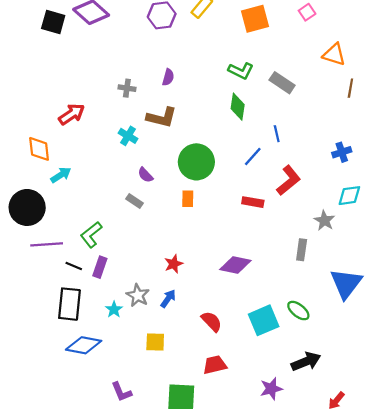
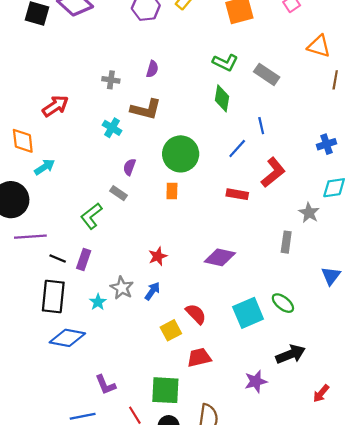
purple semicircle: (145, 175) -> (129, 167), turned 63
green L-shape: (91, 235) -> (91, 216), moved
blue triangle: (346, 283) -> (331, 276), size x0.6
yellow square: (155, 342) -> (171, 330), moved, turned -30

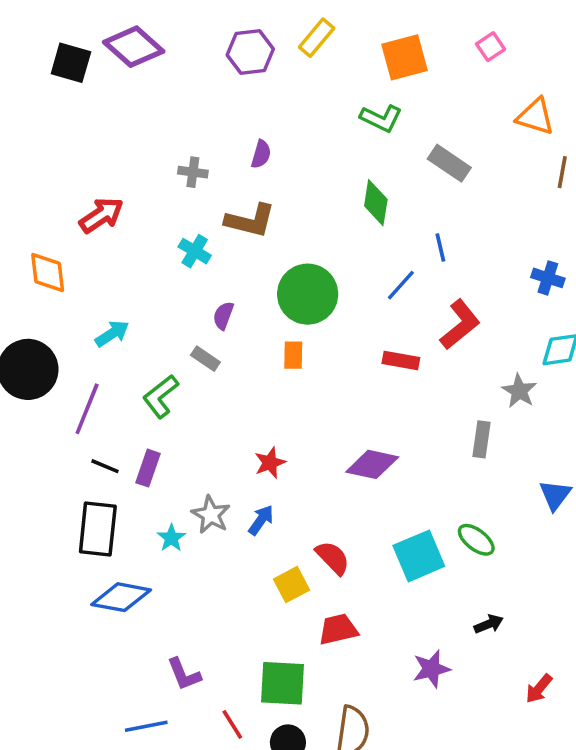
green L-shape: (225, 62) -> (381, 118), moved
blue cross: (326, 144) -> (548, 278), turned 36
cyan arrow: (45, 167) -> (112, 334), moved
purple line: (30, 237) -> (87, 409), moved, turned -64
black arrow: (291, 354) -> (489, 624), size x0.6

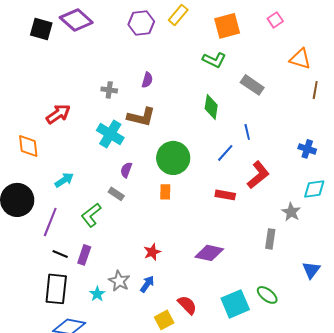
cyan cross: (195, 251) -> (110, 134), size x1.5

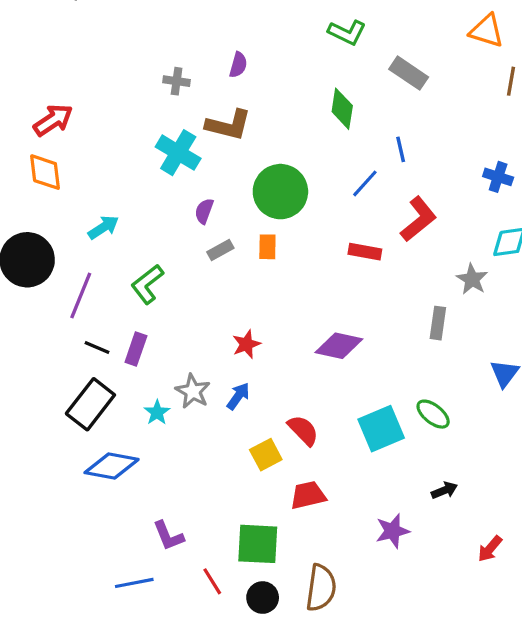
red arrow: (58, 114) -> (53, 120), moved
gray rectangle: (116, 194) -> (220, 250), moved, turned -63
black rectangle: (56, 289) -> (90, 404), turned 32

